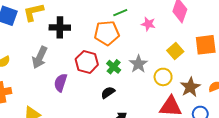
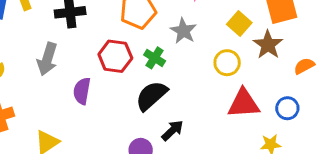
gray star: (138, 64) -> (183, 31), moved
brown star: (190, 87) -> (268, 45), moved
black semicircle: (108, 92) -> (151, 96), size x1.6

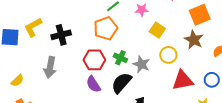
yellow square: (239, 23) -> (157, 30), moved
gray star: (183, 31) -> (141, 64), moved
purple semicircle: (82, 91) -> (93, 84), moved, turned -36

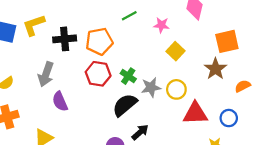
orange pentagon: (106, 28) -> (99, 41), moved
yellow circle: (168, 55) -> (176, 89), moved
gray star: (141, 64) -> (151, 87), turned 30
purple semicircle: (93, 84) -> (60, 101), moved

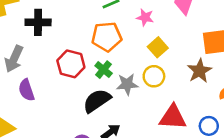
orange pentagon: (99, 41) -> (107, 37), moved
yellow circle: (176, 89) -> (154, 76), moved

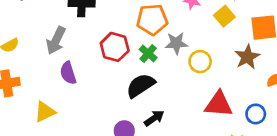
yellow square: (158, 47) -> (224, 16), moved
gray star: (127, 84) -> (176, 43), moved

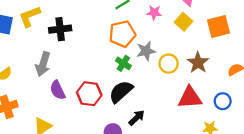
red hexagon: (115, 47) -> (89, 94), moved
brown star: (247, 57) -> (198, 63), moved

